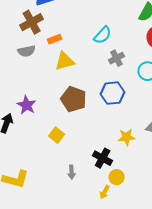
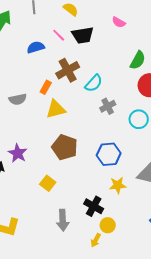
brown cross: (32, 22) -> (68, 70), moved
orange rectangle: (55, 39) -> (46, 87), turned -40
blue hexagon: (113, 93) -> (109, 154), moved
gray arrow: (72, 172) -> (63, 220), size x1.5

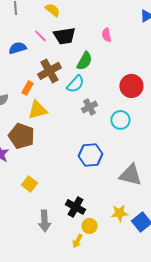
pink semicircle: (119, 22) -> (106, 35), moved, turned 48
green semicircle: (138, 60) -> (84, 61), moved
brown pentagon: (65, 147) -> (21, 136), moved
yellow star: (118, 185) -> (119, 213), moved

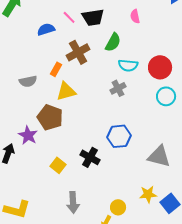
cyan semicircle: (75, 84) -> (128, 65), moved, turned 54
cyan circle: (120, 120) -> (166, 96), moved
black cross: (75, 207) -> (90, 157), moved

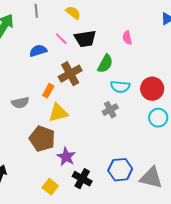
purple star: (28, 135) -> (66, 157), moved
blue hexagon: (119, 136) -> (120, 170), moved

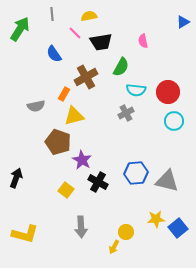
yellow semicircle: (73, 13) -> (89, 16), turned -49
pink line: (61, 39) -> (75, 33), moved
blue semicircle: (38, 51) -> (54, 54), turned -108

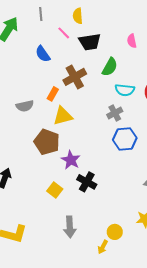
yellow semicircle: (89, 16) -> (78, 16), turned -84
blue hexagon: (136, 173) -> (125, 139), moved

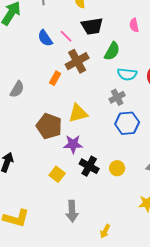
pink line: (64, 33) -> (66, 36), moved
gray semicircle: (25, 106) -> (17, 89), moved, turned -48
yellow triangle: (63, 116) -> (78, 113), moved
purple star: (71, 160) -> (73, 144), turned -30
yellow circle: (115, 232) -> (117, 168), moved

